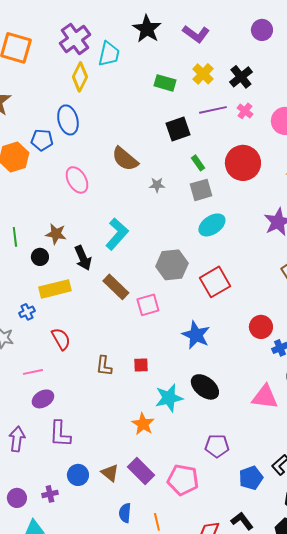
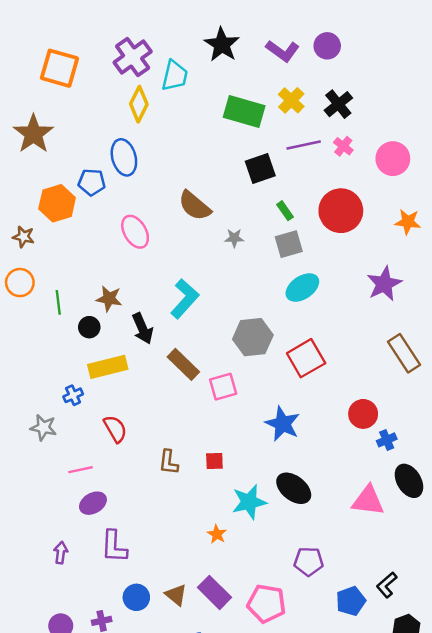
purple circle: (262, 30) -> (327, 46), moved
green rectangle: (165, 83) -> (244, 112), size x1.5
orange star: (143, 424) -> (217, 534), size x0.7
purple arrow: (17, 439) -> (61, 553), size x0.7

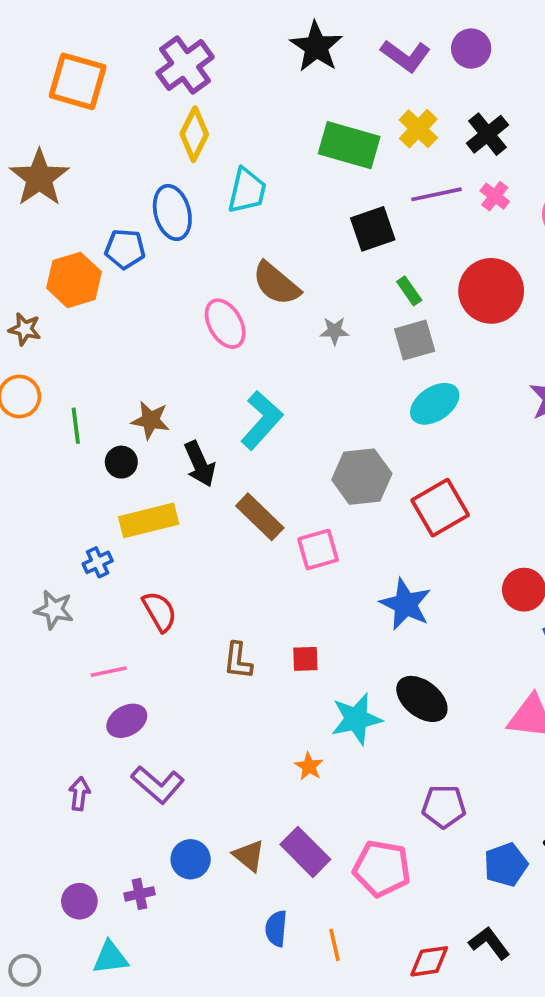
cyan trapezoid: (175, 76) -> (247, 191), moved
pink ellipse: (135, 232) -> (225, 324), moved
purple L-shape: (114, 547) -> (158, 785), turned -52

